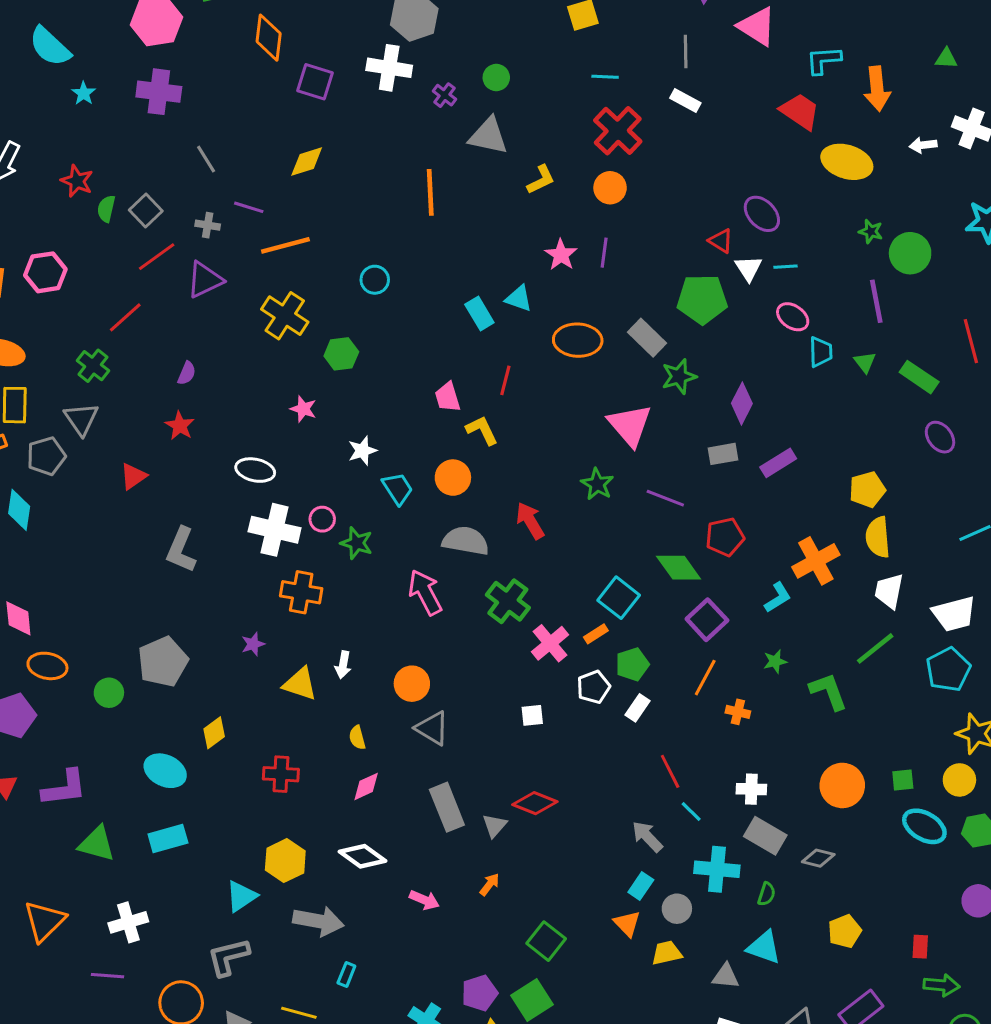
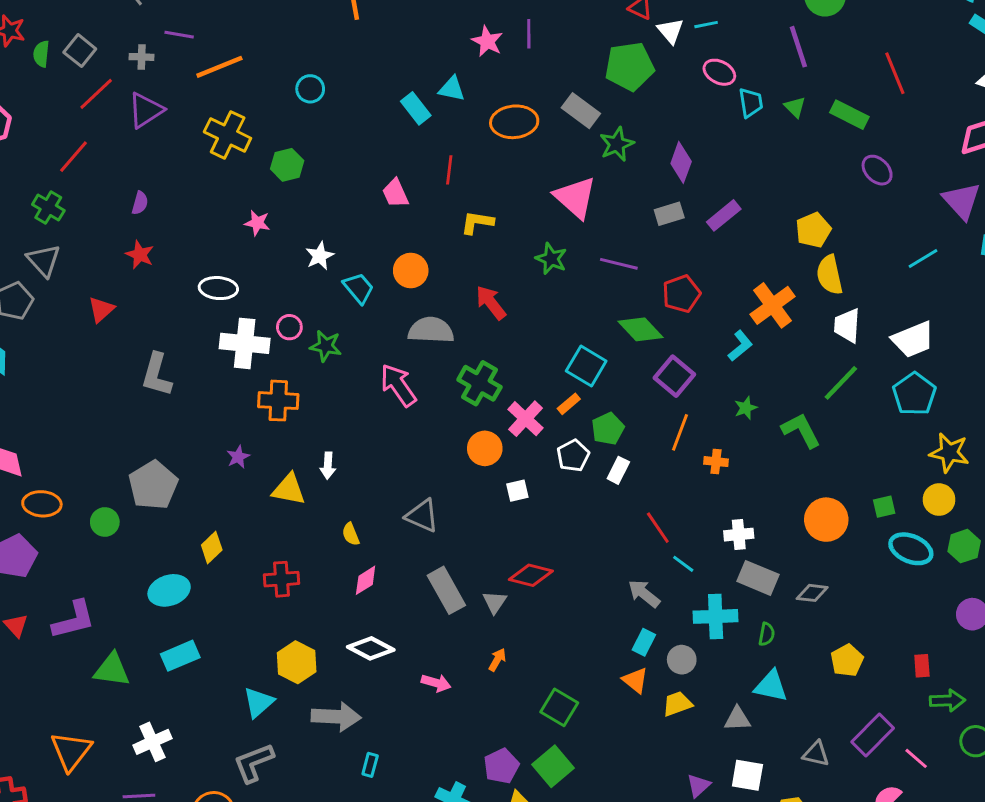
yellow L-shape: (482, 430) -> (477, 222), moved, turned -48
orange circle: (412, 684) -> (485, 448), moved
cyan ellipse: (165, 771) -> (169, 590), turned -36

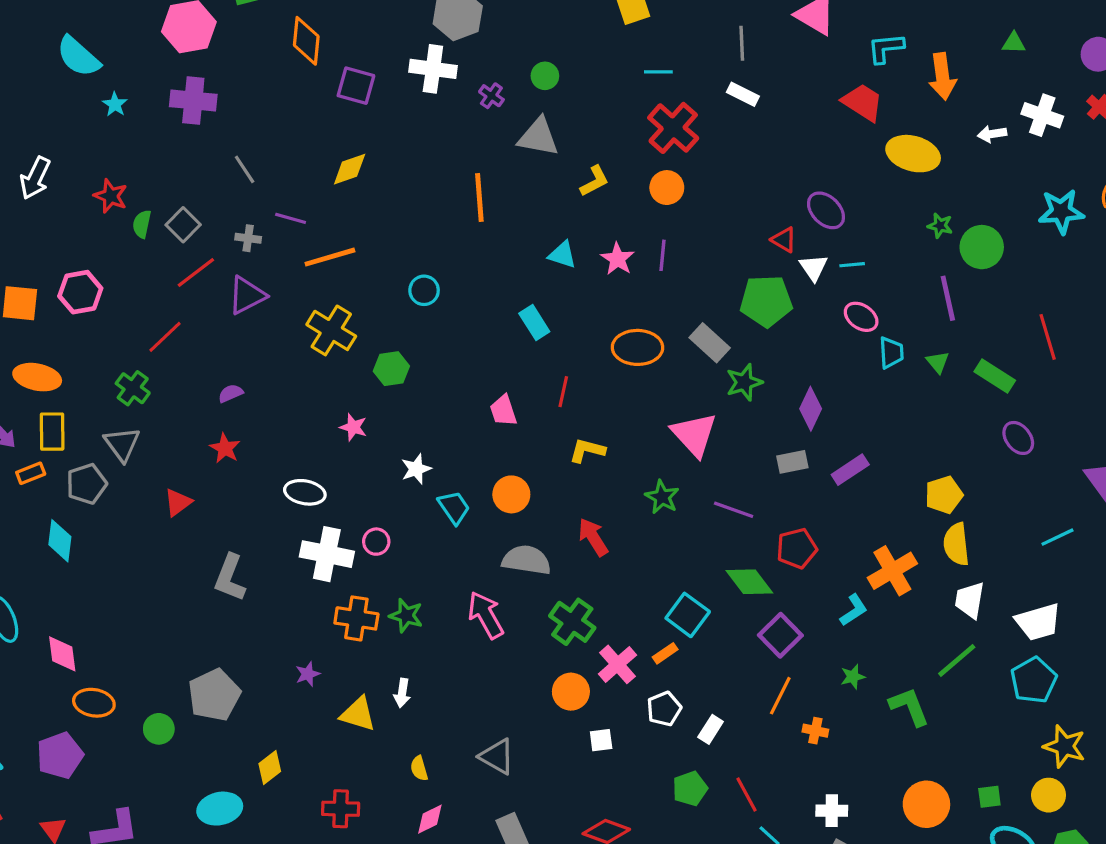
cyan triangle: (452, 89) -> (562, 255), moved
purple semicircle: (140, 203) -> (231, 393), turned -135
green star: (326, 346) -> (406, 616), moved
green pentagon: (608, 429) -> (690, 789), moved

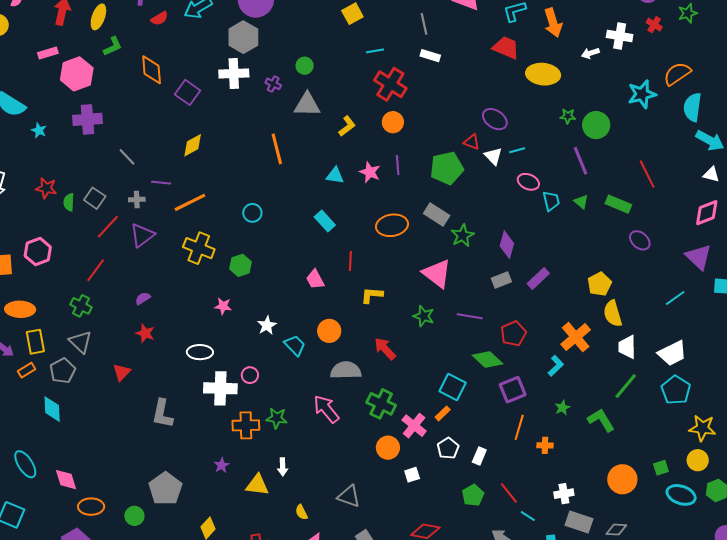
purple square: (356, 86) -> (188, 92), turned 30
green pentagon: (766, 301) -> (447, 168), moved
purple square: (780, 635) -> (513, 390), turned 32

